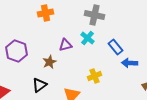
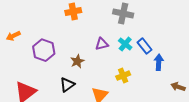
cyan cross: (88, 38) -> (125, 44), moved
purple triangle: (66, 45) -> (102, 44), moved
blue arrow: (130, 63) -> (159, 62), turned 91

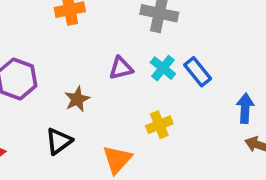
blue arrow: (159, 62) -> (245, 108), moved

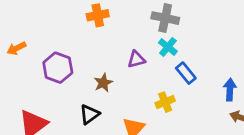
cyan cross: (163, 68) -> (168, 47), moved
blue rectangle: (198, 72) -> (186, 73), moved

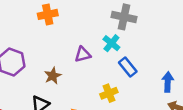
gray cross: (165, 18) -> (124, 17), moved

